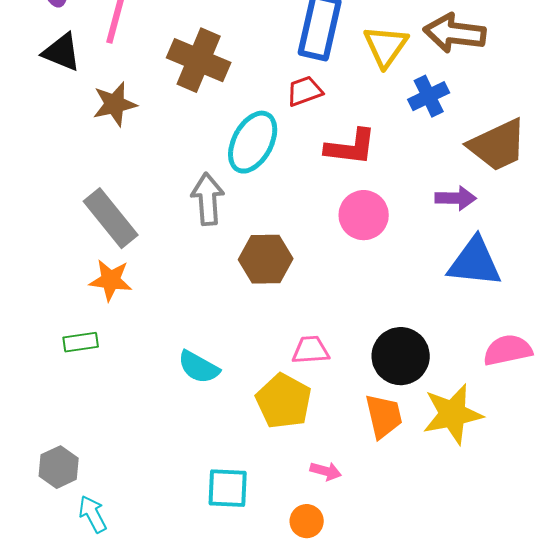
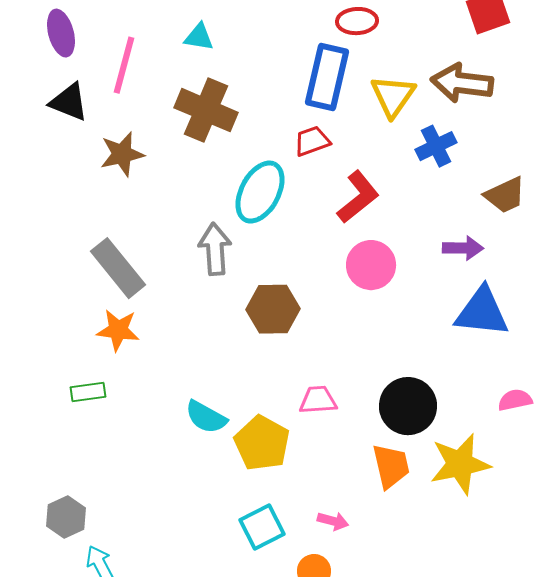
brown trapezoid: (498, 145) -> (505, 195), size x0.7
red L-shape: (351, 147) -> (358, 197), turned -46
pink semicircle: (508, 350) -> (515, 400), size x0.7
yellow pentagon: (284, 401) -> (262, 443), moved
cyan square: (228, 488) -> (262, 527), moved, turned -30

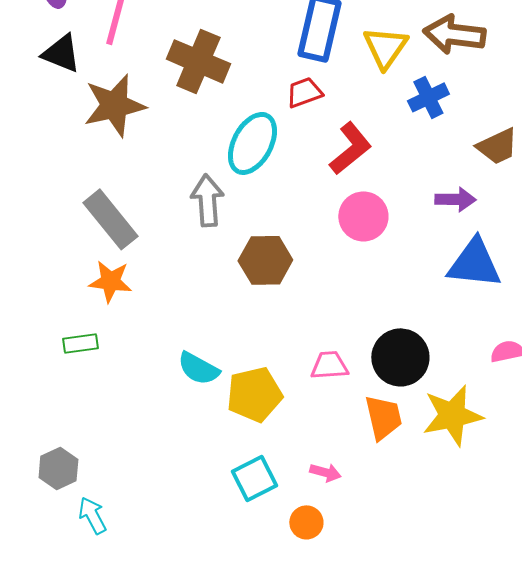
brown star: (122, 154) -> (114, 105), size x1.4
pink trapezoid: (318, 400) -> (329, 365), moved
yellow pentagon: (262, 443) -> (254, 394), turned 30

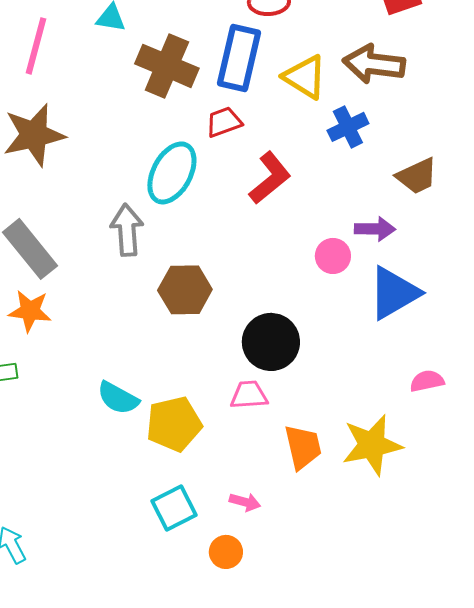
yellow triangle: (385, 47) -> (305, 77), turned -33
brown cross: (198, 61) -> (167, 66), moved
pink circle: (363, 216) -> (333, 256), moved, size x0.7
blue triangle: (474, 263) -> (394, 293), turned -36
black circle: (400, 357) -> (271, 342), moved

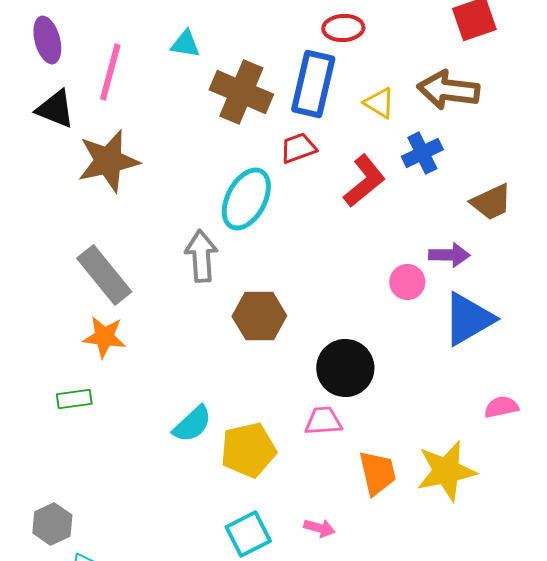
yellow triangle: (305, 77) -> (379, 103), size x0.7
red L-shape: (270, 178) -> (364, 181), moved
cyan semicircle: (118, 398) -> (192, 424), turned -72

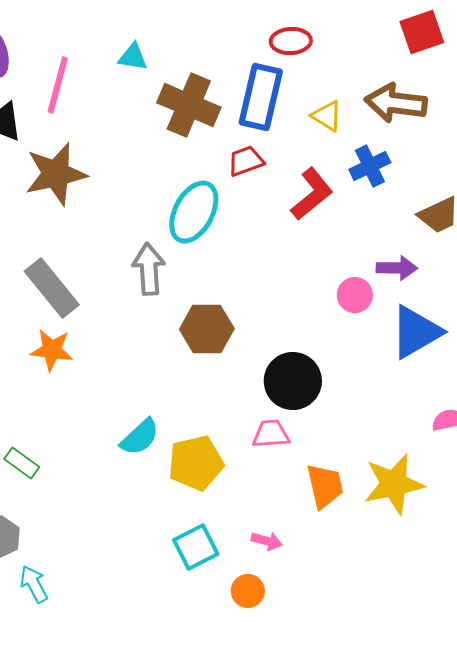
green rectangle: (74, 399) -> (22, 463), moved, turned 44

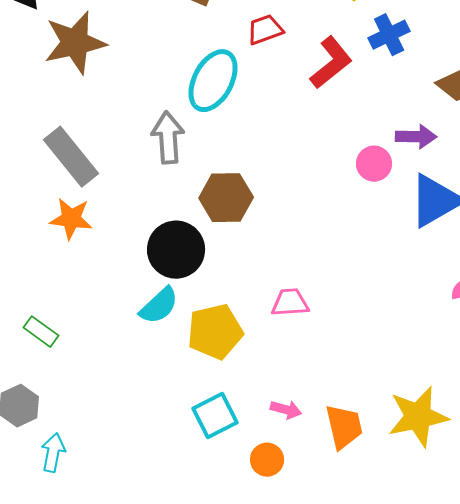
black circle: (293, 381) -> (176, 250), moved
yellow star: (394, 484) -> (418, 417), moved
orange trapezoid: (325, 486) -> (344, 427), moved
cyan arrow: (34, 584) -> (53, 453), turned 39

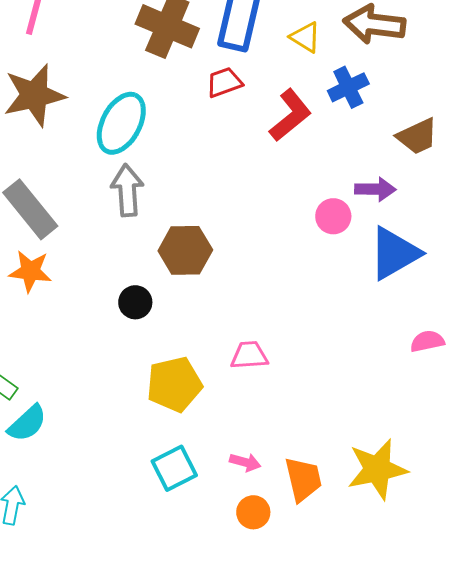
cyan ellipse: (213, 81) -> (121, 123), moved
black circle: (176, 250) -> (135, 302), size x0.6
cyan semicircle: (159, 306) -> (27, 423), moved
orange circle: (267, 460) -> (253, 512), moved

